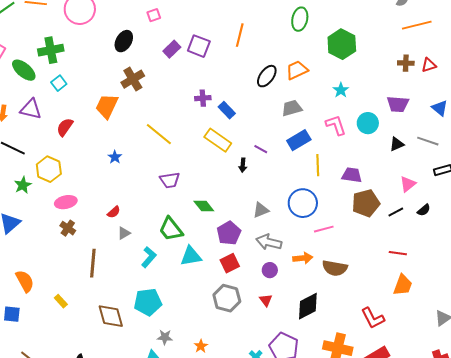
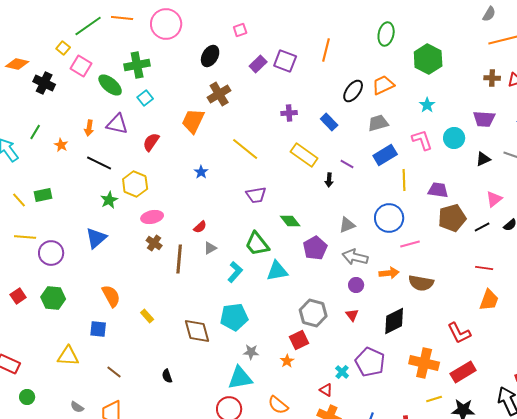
blue rectangle: (227, 110) -> (329, 122), moved
brown line: (93, 263) -> (179, 259), moved
red square: (230, 263) -> (299, 340), moved

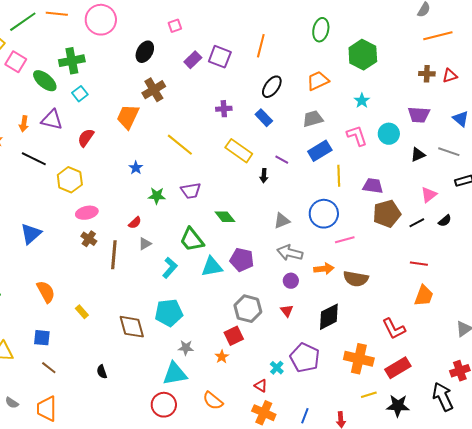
black ellipse: (353, 91) -> (272, 87), moved
green star: (109, 200) -> (157, 196), moved, turned 30
purple pentagon: (315, 248) -> (242, 260), moved, turned -30
blue square: (98, 329) -> (42, 338), moved

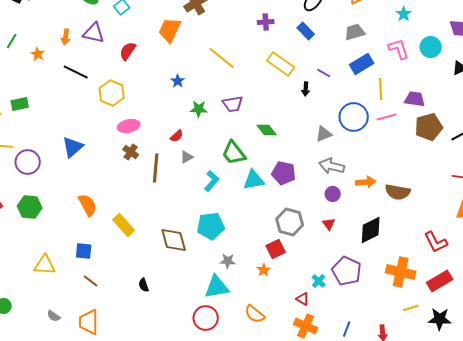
blue circle: (324, 214) -> (354, 117), moved
pink line: (345, 240) -> (387, 117), moved
yellow rectangle: (82, 312) -> (124, 225), size x1.6

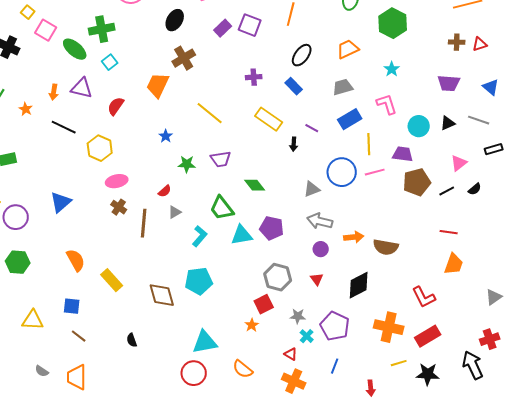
cyan circle: (431, 47) -> (419, 126), moved
gray star: (228, 261) -> (298, 316), moved
blue line: (347, 329) -> (335, 366), moved

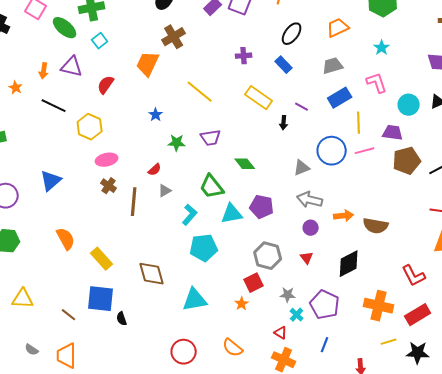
cyan pentagon: (199, 281) -> (204, 248), moved
blue square: (72, 306) -> (101, 299), moved, size x1.6
cyan triangle: (205, 342) -> (195, 300), moved

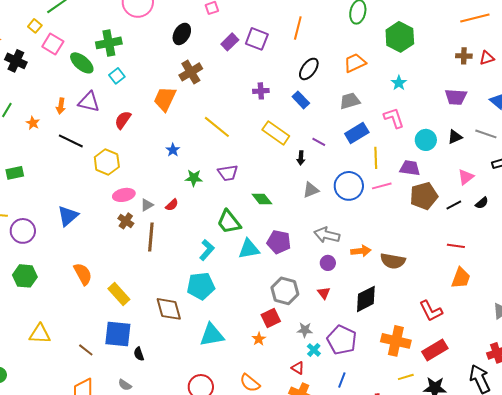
gray triangle: (302, 168) -> (311, 190), moved
gray triangle: (165, 191) -> (147, 205), moved
cyan pentagon: (204, 248) -> (201, 286), moved
gray semicircle: (32, 350) -> (125, 385), moved

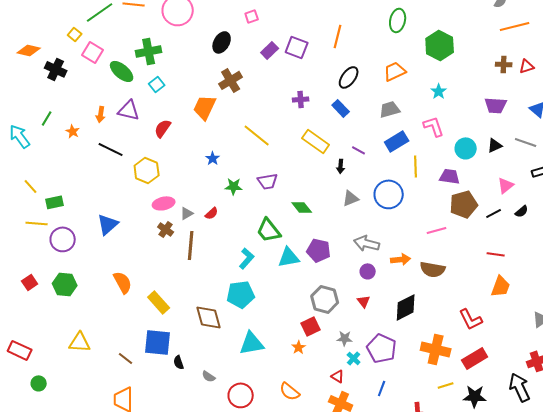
green rectangle: (15, 173) -> (55, 202), moved
pink line: (382, 186) -> (437, 230), moved
gray semicircle: (125, 385) -> (209, 376), moved

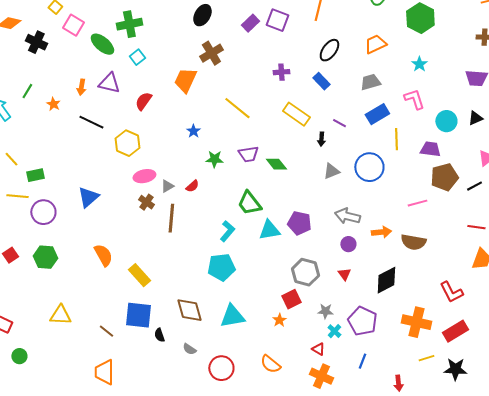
green diamond: (302, 207) -> (276, 164), moved
brown diamond: (209, 317) -> (189, 310), moved

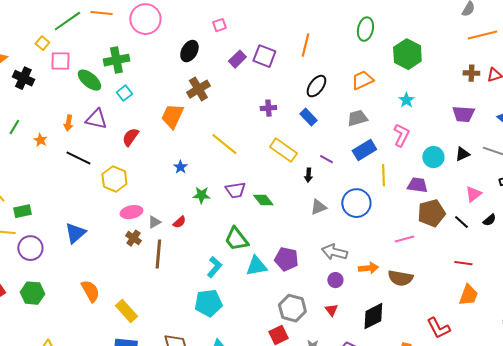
pink square: (73, 25) -> (60, 61), turned -30
pink L-shape: (414, 99) -> (401, 135), turned 45
black line: (474, 186) -> (461, 222), turned 70

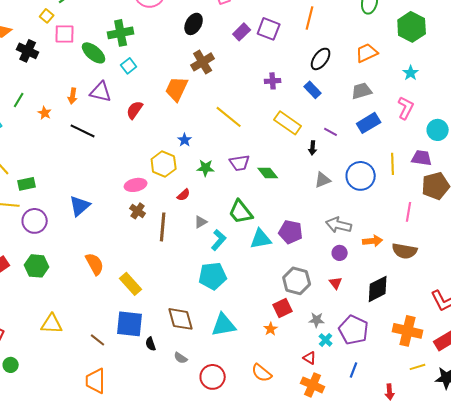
yellow line: (383, 175) -> (393, 164), moved
yellow hexagon: (114, 179) -> (164, 164), moved
gray triangle: (154, 222) -> (201, 222), moved
pink line: (404, 239) -> (409, 212), turned -66

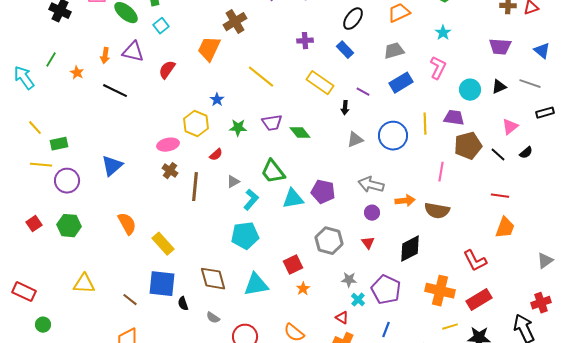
red square: (283, 308) -> (293, 265), moved

